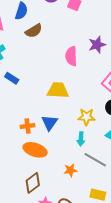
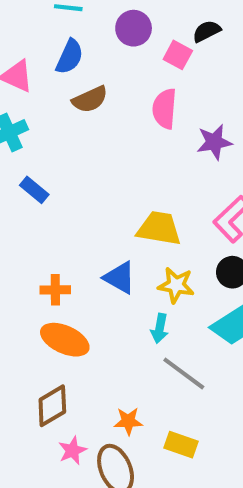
pink semicircle: (71, 56) -> (165, 109), moved
yellow trapezoid: (58, 90) -> (159, 228), moved
blue triangle: (50, 123) -> (120, 278), moved, turned -42
orange star: (70, 170) -> (128, 421), moved

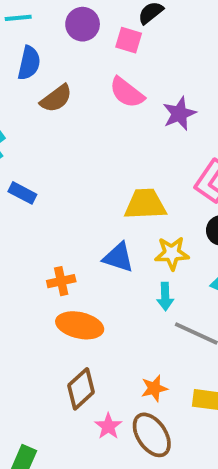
pink semicircle: (165, 109) -> (127, 92), turned -45

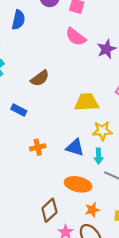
brown semicircle: (56, 98) -> (40, 78), moved
blue rectangle: (22, 193) -> (19, 110), moved
blue triangle: (118, 257) -> (75, 147), moved
orange ellipse: (80, 325) -> (78, 184), moved

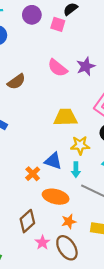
pink semicircle: (76, 37) -> (58, 68), moved
brown semicircle: (40, 78) -> (16, 82), moved
orange cross: (38, 147) -> (33, 174), moved, turned -32

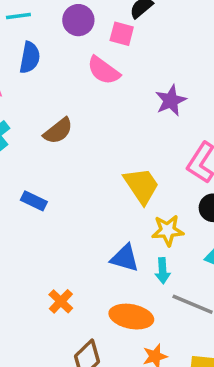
pink semicircle: (58, 68) -> (104, 70), moved
yellow trapezoid: (65, 117) -> (141, 186), turned 60
orange cross: (33, 174) -> (61, 301), moved

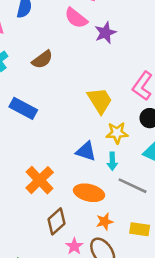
purple star: (171, 100) -> (105, 33), moved
blue rectangle: (34, 201) -> (23, 108), size x1.5
orange cross: (61, 301) -> (40, 180), size x1.6

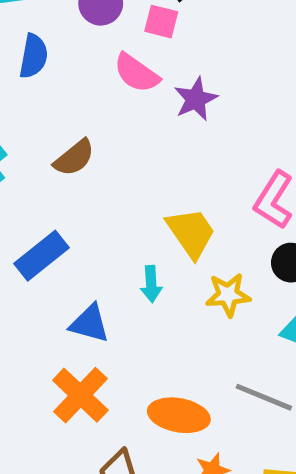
blue rectangle: (23, 108) -> (42, 256), turned -64
blue triangle: (86, 151) -> (90, 324), moved
cyan arrow: (112, 161) -> (151, 284), moved

